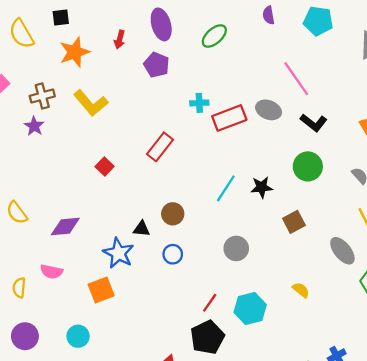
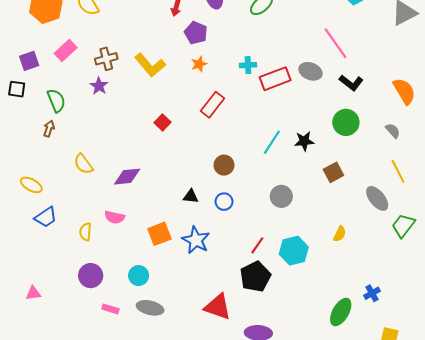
orange star: (75, 52) -> (199, 64), moved, size x0.6
purple pentagon: (157, 65) -> (196, 33), moved
black triangle: (142, 229) -> (191, 196), moved
blue star: (118, 253) -> (196, 240), moved
yellow semicircle: (301, 290) -> (340, 234), turned 77

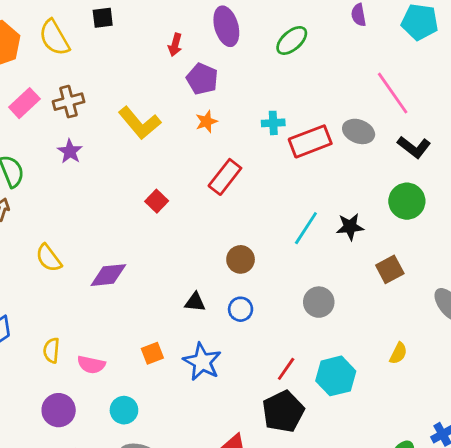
brown cross: (106, 59) -> (69, 102), moved
pink semicircle: (115, 217) -> (91, 365), moved
orange square: (159, 234) -> (152, 353), size x0.7

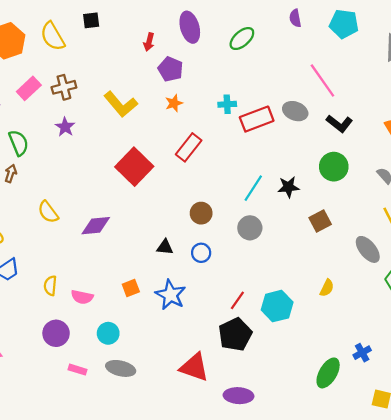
red square: (157, 201) -> (134, 167), size x2.0
gray circle: (319, 302) -> (250, 228), moved

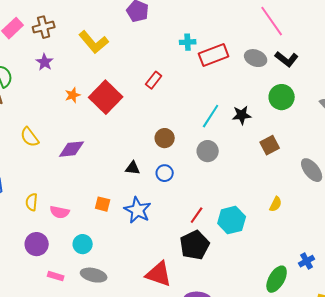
orange star: (174, 103) -> (73, 95), moved
gray ellipse: (295, 111) -> (256, 58), moved
red rectangle: (189, 147) -> (154, 80), size x0.7
orange square: (131, 288) -> (103, 204), turned 35

